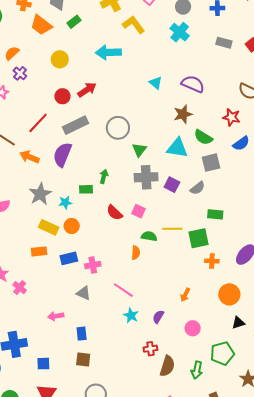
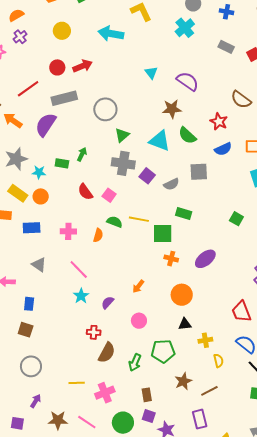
gray square: (211, 163) -> (199, 172), moved
pink cross: (93, 265) -> (68, 231), moved

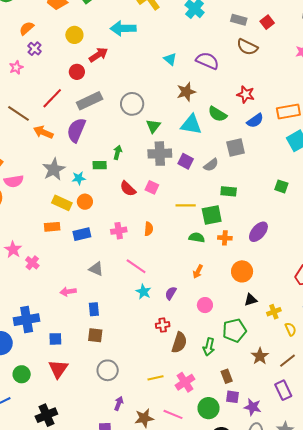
red arrow: (83, 66) -> (98, 55), moved
brown semicircle: (241, 100) -> (247, 47), moved
brown star: (172, 109) -> (186, 92), moved
green semicircle: (115, 222) -> (197, 237), moved

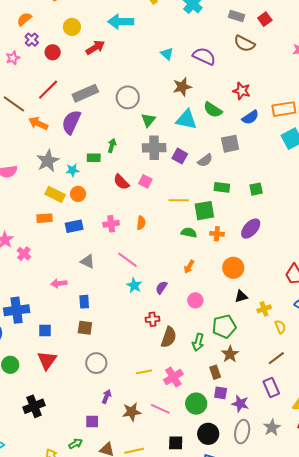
red circle: (77, 72) -> (53, 52), moved
green square: (281, 186) -> (256, 189), moved, turned -32
brown star: (260, 356) -> (230, 354), moved

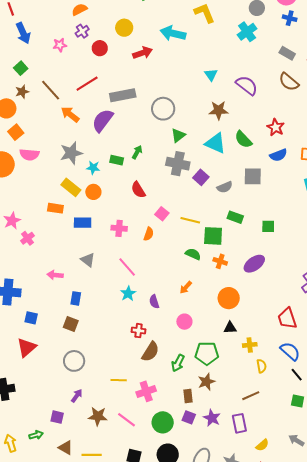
pink square: (145, 181) -> (162, 214), moved
purple semicircle: (161, 288) -> (154, 302), turned -64
purple star: (240, 404) -> (212, 418), moved

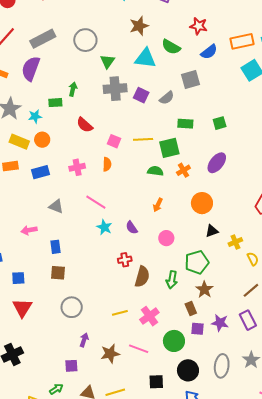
orange cross: (220, 261) -> (183, 170), turned -32

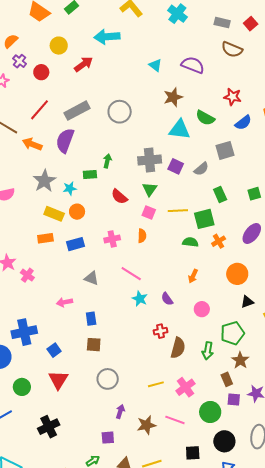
green triangle: (107, 61) -> (150, 189), moved
green rectangle: (185, 124) -> (220, 195), turned 63
blue square: (18, 278) -> (54, 350), turned -32

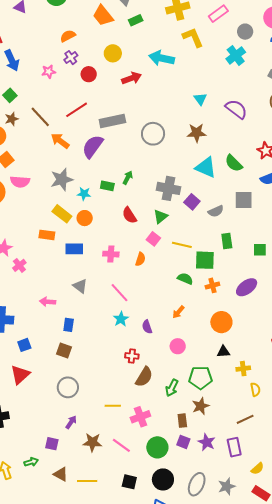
brown star: (173, 97) -> (197, 133), moved

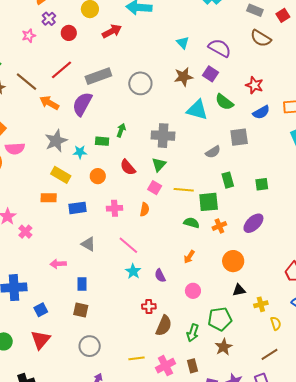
purple square: (192, 202) -> (210, 74), moved
orange circle: (85, 218) -> (98, 176), moved
brown rectangle: (182, 421) -> (192, 366), moved

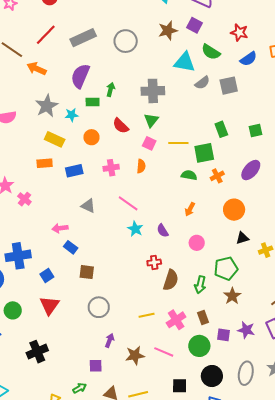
purple semicircle: (82, 104) -> (80, 76), moved
gray semicircle: (213, 152) -> (202, 83), moved
blue rectangle: (82, 284) -> (71, 247), moved, turned -48

